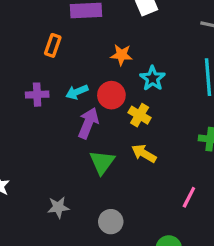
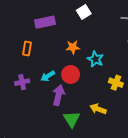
yellow cross: (140, 115) -> (116, 83), moved

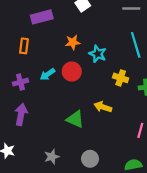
purple arrow: (59, 95) -> (21, 114), moved
green triangle: (72, 119) -> (75, 119), turned -30

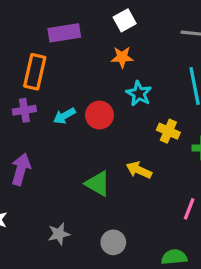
orange star: (73, 42) -> (122, 57), moved
orange rectangle: (24, 46) -> (35, 72), size x1.5
purple cross: (20, 82) -> (24, 110), moved

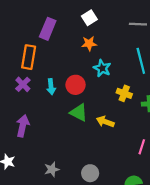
purple rectangle: (64, 33) -> (48, 29), turned -55
purple cross: (24, 110) -> (23, 84), turned -32
cyan arrow: (64, 116) -> (51, 87), turned -64
green triangle: (98, 184) -> (79, 113), moved

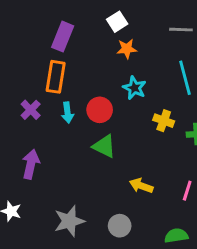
orange star: (89, 43) -> (127, 49), moved
orange rectangle: (29, 57) -> (56, 77), moved
yellow arrow: (105, 122) -> (141, 186), moved
gray star: (52, 169) -> (69, 221), size x1.5

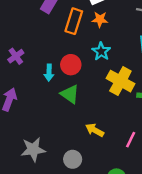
orange rectangle: (56, 77) -> (74, 21), moved
cyan arrow: (68, 113) -> (49, 73), moved
yellow cross: (164, 121) -> (120, 81), size x1.6

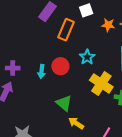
orange star: (100, 19) -> (108, 25), moved
purple cross: (16, 56) -> (13, 68), moved, turned 32
green triangle: (70, 94) -> (64, 103), moved

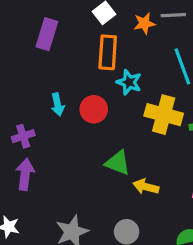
orange rectangle: (66, 30) -> (108, 52), moved
cyan arrow: (41, 71) -> (58, 104), moved

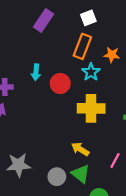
orange star: (144, 23) -> (112, 55), moved
yellow cross: (164, 115) -> (91, 108), moved, turned -32
green triangle: (118, 163) -> (81, 174), moved

